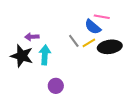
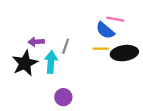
gray line: (74, 41) -> (66, 46), moved, turned 56
yellow line: (89, 43) -> (101, 49), turned 32
black star: (22, 56) -> (25, 63), turned 30

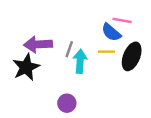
purple arrow: (36, 42) -> (38, 44), size x1.6
black ellipse: (124, 53) -> (132, 56), turned -60
cyan arrow: (51, 62) -> (80, 61), moved

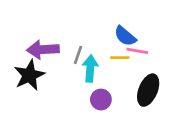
pink line: (122, 20) -> (137, 51), moved
black ellipse: (132, 56) -> (148, 90), moved
purple circle: (67, 103) -> (101, 100), moved

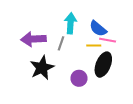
cyan arrow: (90, 68) -> (71, 23), moved
black star: (29, 75) -> (42, 68), moved
black ellipse: (148, 90) -> (103, 65), moved

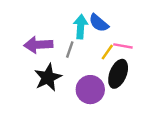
blue semicircle: (98, 29) -> (99, 23), moved
yellow line: (94, 45) -> (107, 52), turned -56
purple circle: (79, 78) -> (90, 90), size x1.5

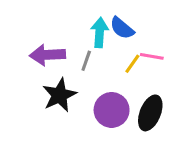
black ellipse: (118, 74) -> (150, 113), moved

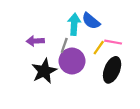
purple arrow: (47, 55) -> (35, 41), size x0.7
purple circle: (112, 110) -> (72, 61), moved
black ellipse: (150, 113) -> (112, 70), moved

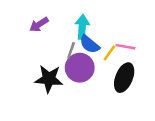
blue semicircle: (91, 21) -> (90, 44), moved
purple arrow: (35, 41) -> (39, 25), moved, turned -30
black star: (44, 71) -> (49, 79), turned 30

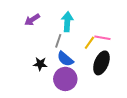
blue semicircle: (90, 44) -> (65, 59), moved
purple circle: (80, 68) -> (65, 79), moved
black star: (49, 79) -> (40, 64), size x0.6

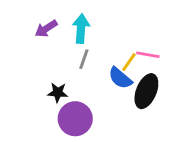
cyan arrow: (67, 22) -> (81, 29), moved
blue semicircle: (65, 59) -> (120, 78), moved
purple circle: (65, 79) -> (75, 119), moved

